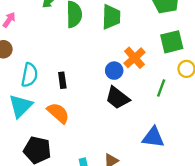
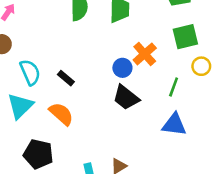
cyan semicircle: (29, 75) -> (30, 72), turned -35
black rectangle: (62, 80) -> (66, 78), turned -42
blue triangle: (153, 137) -> (174, 125), moved

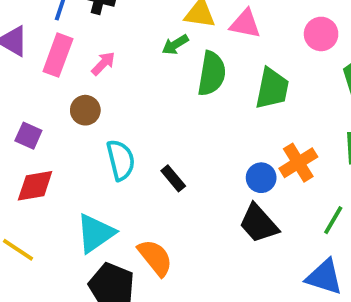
cyan triangle: (20, 106) -> (95, 233), moved
orange semicircle: (61, 114) -> (155, 258), moved

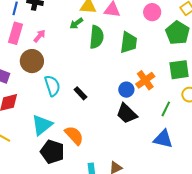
brown circle: (85, 110) -> (32, 61), size x1.5

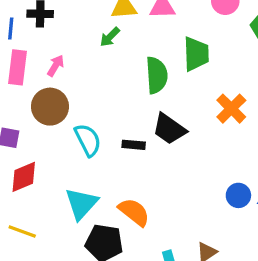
green semicircle: (97, 37) -> (157, 75), moved
blue circle: (126, 90) -> (238, 195), moved
black rectangle: (80, 93) -> (134, 145), turned -32
black trapezoid: (127, 114) -> (169, 129), moved

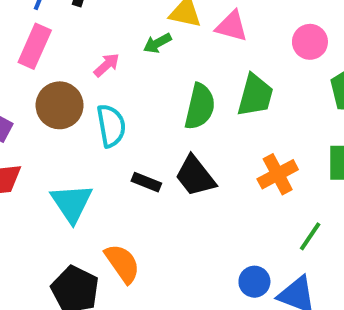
pink arrow: (56, 66) -> (107, 65), moved
cyan semicircle: (88, 140) -> (111, 126), moved
cyan triangle: (81, 204) -> (72, 203), moved, turned -33

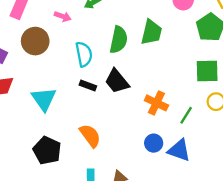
pink arrow: (107, 65) -> (63, 16), turned 63
cyan semicircle: (111, 126) -> (84, 54), moved
orange cross: (278, 174) -> (156, 103), moved, turned -35
orange semicircle: (122, 263) -> (90, 136), moved

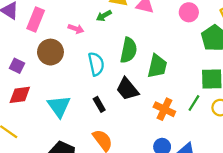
green trapezoid: (151, 32) -> (157, 66), moved
black rectangle: (88, 85) -> (99, 104), moved, turned 40
green line: (186, 115) -> (194, 103), moved

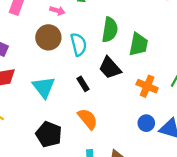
brown circle: (50, 52) -> (48, 37), moved

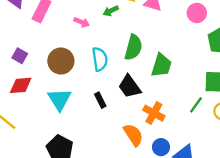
brown circle: (48, 37) -> (61, 61), moved
orange cross: (147, 86) -> (154, 113), moved
orange semicircle: (88, 119) -> (133, 135), moved

